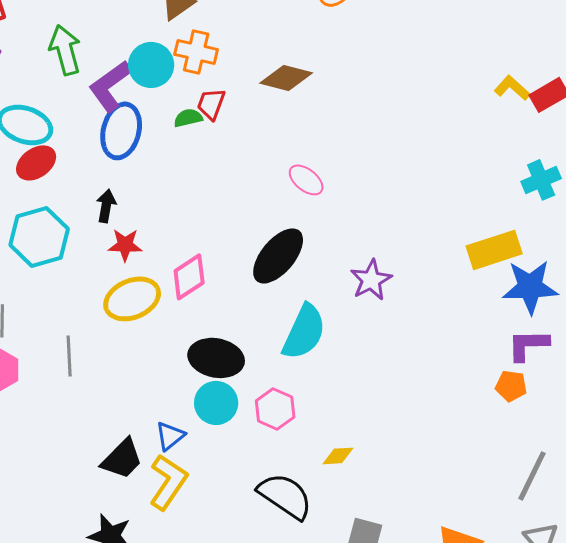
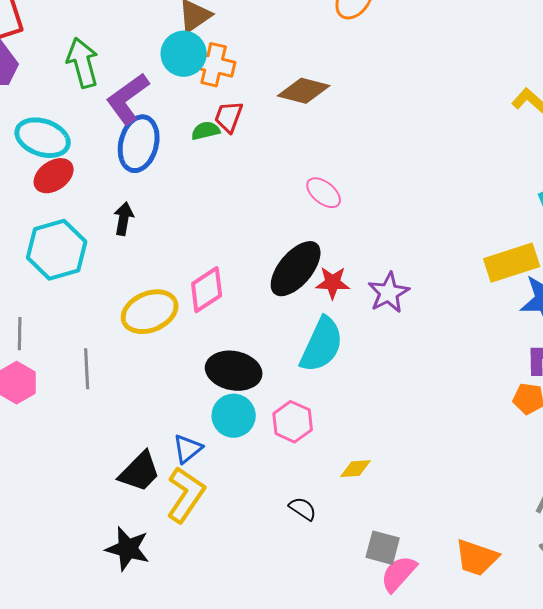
cyan circle: (151, 65) -> (184, 54), moved
red star: (125, 245) -> (333, 283), moved
black semicircle: (285, 496) -> (303, 509), size x0.5

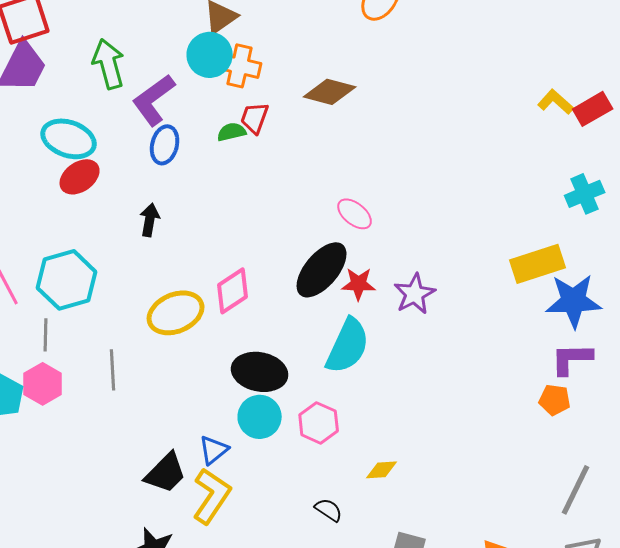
blue ellipse: (139, 144) -> (165, 145), size x0.7
pink ellipse: (324, 193) -> (355, 214), moved
cyan hexagon: (57, 250) -> (67, 280), moved

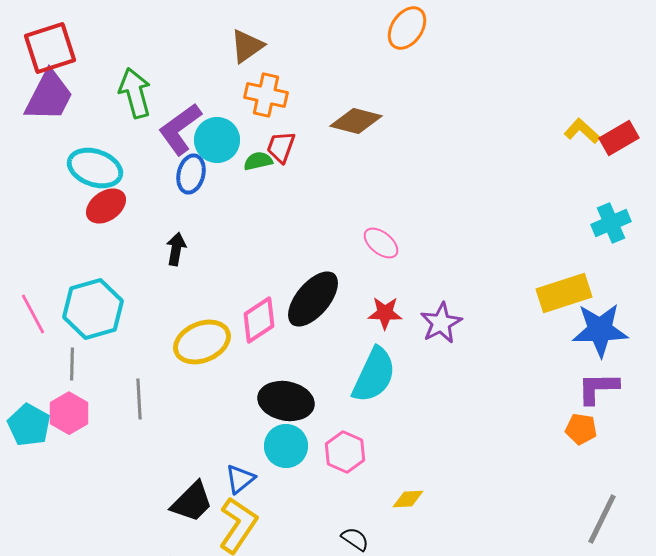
cyan circle: (210, 55) -> (217, 140), moved
black ellipse: (322, 270) -> (313, 299), moved

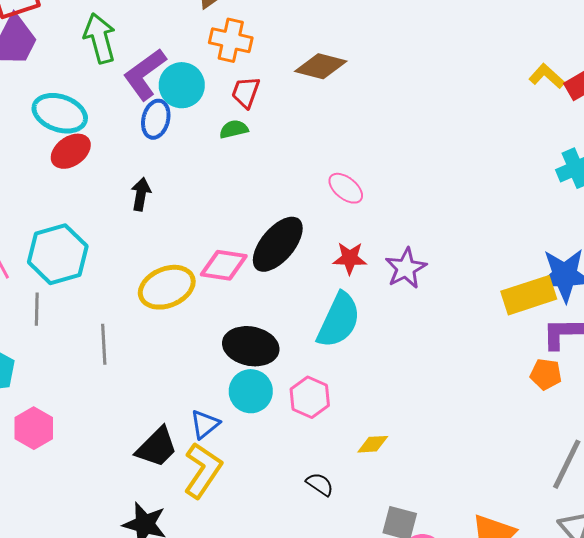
green semicircle: (258, 161) -> (234, 129), moved
yellow rectangle: (564, 293) -> (529, 295), moved
pink diamond: (259, 320) -> (224, 265), turned 42
pink hexagon: (69, 413) -> (34, 428), moved

